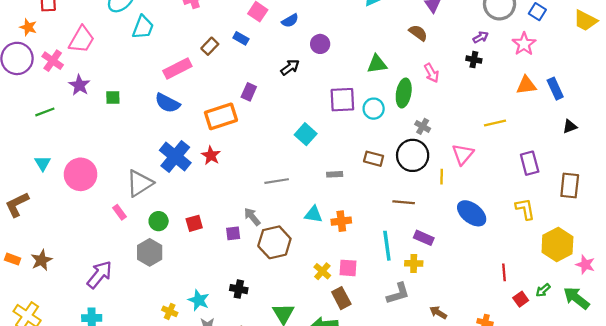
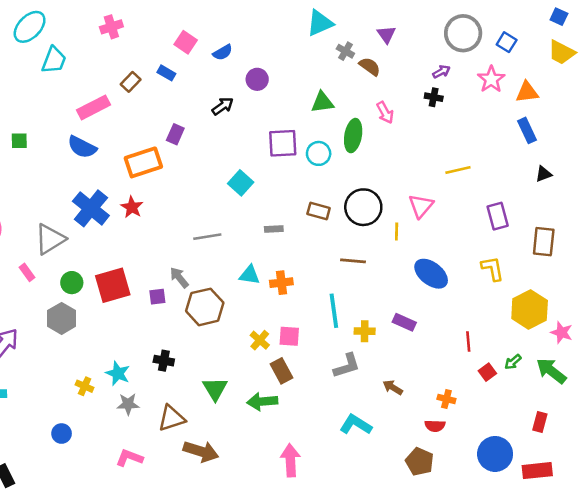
orange triangle: (526, 85) -> (527, 92), moved
gray cross: (423, 126) -> (345, 51), moved
red square: (194, 223) -> (113, 285), size x1.8
purple rectangle: (424, 238) -> (404, 322), moved

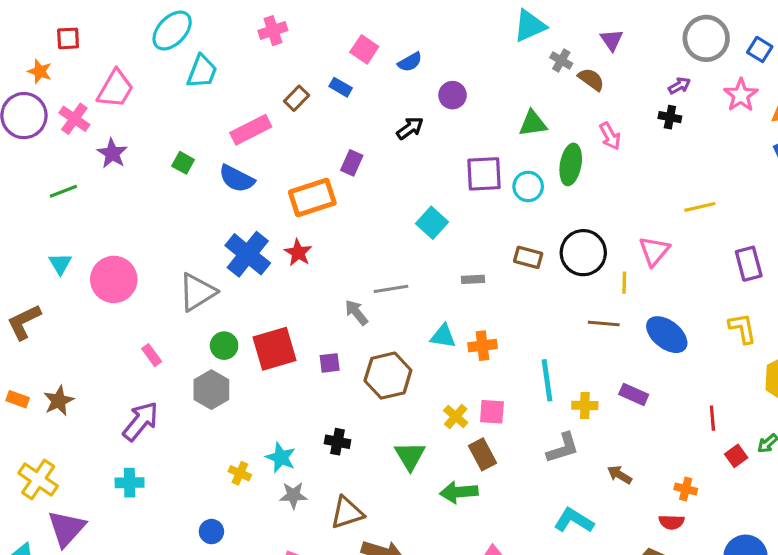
green square: (19, 141) -> (183, 163), moved, turned 30
brown line: (353, 261) -> (604, 324), moved
pink rectangle: (27, 272) -> (152, 355), moved
gray arrow: (179, 277) -> (356, 313), moved
green triangle: (215, 389) -> (410, 456), moved

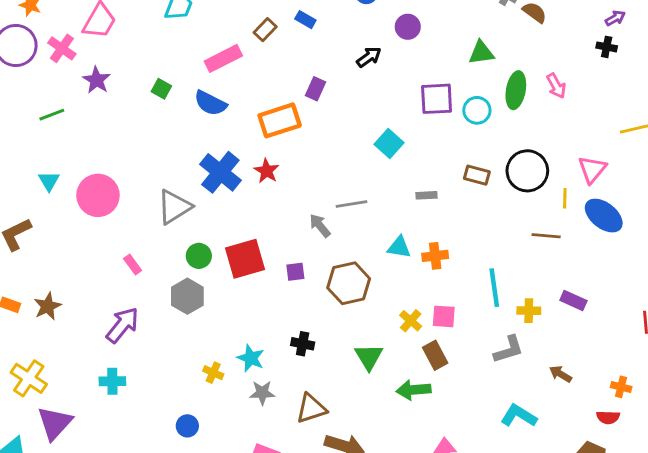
pink arrow: (610, 136) -> (556, 86), moved
blue ellipse: (667, 335) -> (604, 216), moved

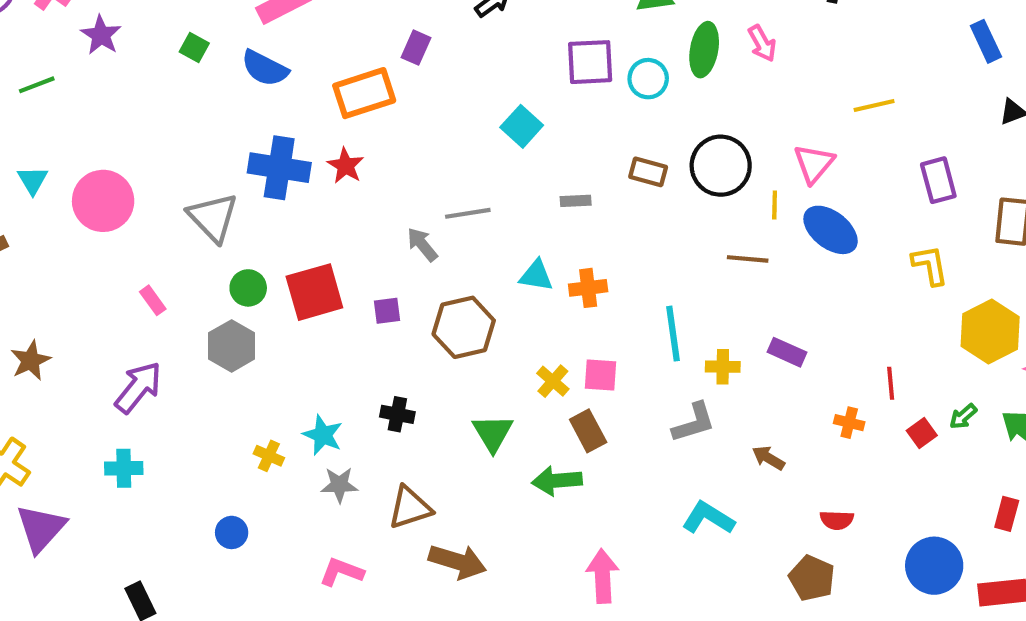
blue cross: (220, 172) -> (279, 168), turned -30
gray triangle: (174, 207) -> (213, 217), turned -42
orange cross: (621, 387) -> (849, 423), moved

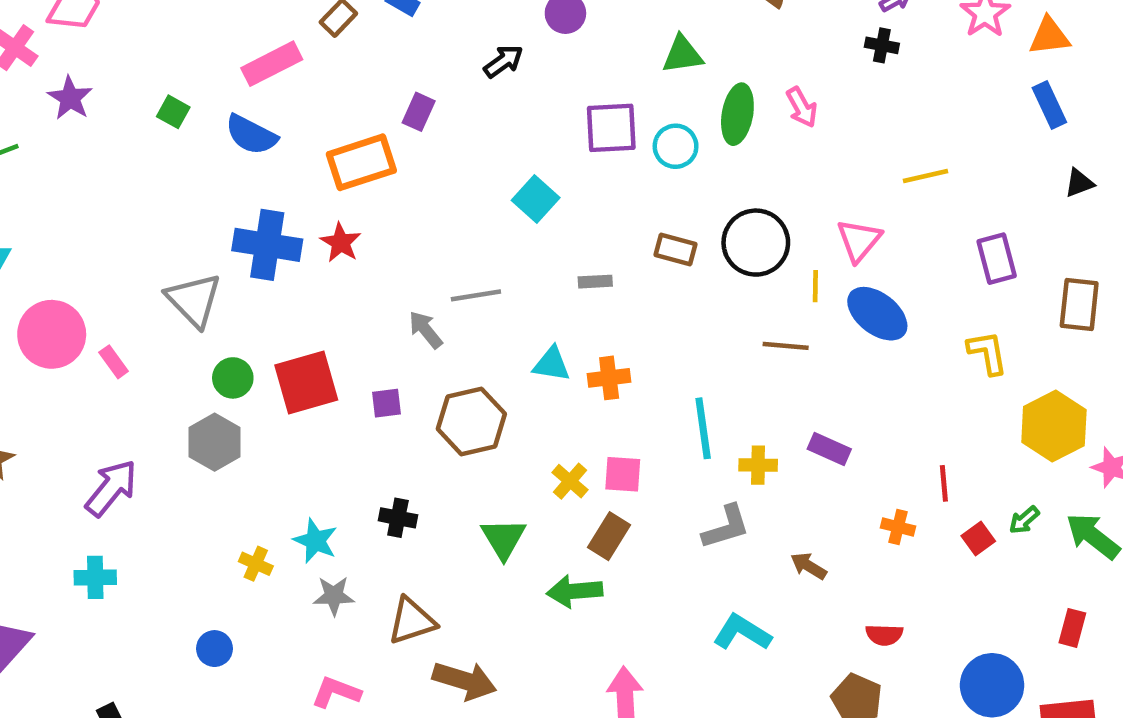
pink circle: (103, 201) -> (52, 334), moved
pink rectangle: (153, 300) -> (114, 362), moved
brown rectangle: (588, 431) -> (609, 536), turned 60

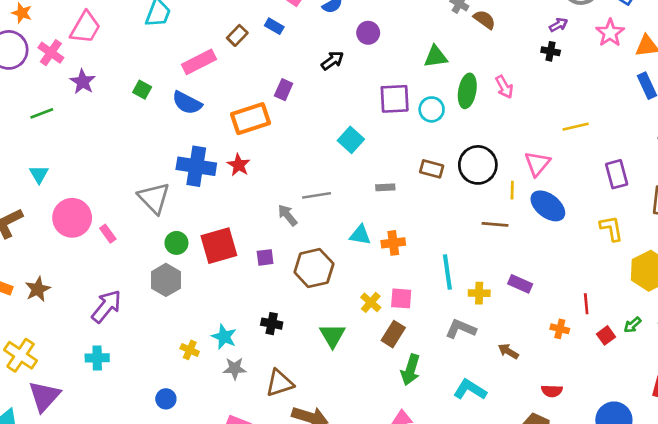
gray L-shape: (726, 527) -> (461, 329), turned -140
green arrow: (575, 591) -> (410, 370), moved, turned -68

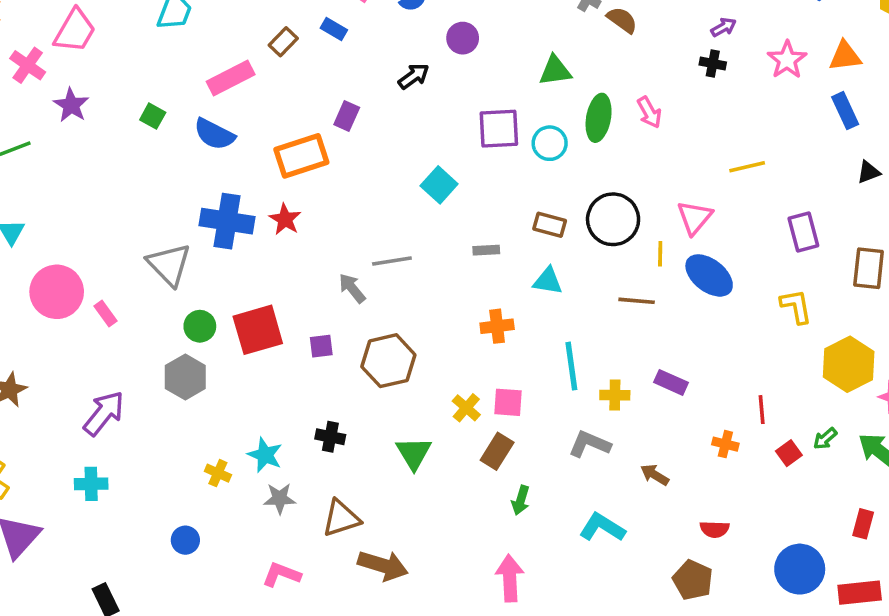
pink star: (610, 33) -> (787, 60), moved
cyan triangle: (360, 235) -> (548, 281), moved
green arrow: (410, 370) -> (521, 500), size x0.7

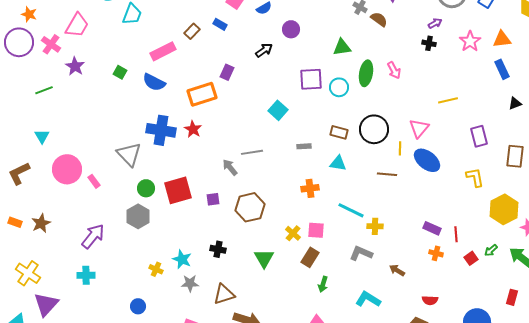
cyan line: (571, 366) -> (351, 210), turned -56
purple rectangle: (671, 382) -> (432, 228), moved

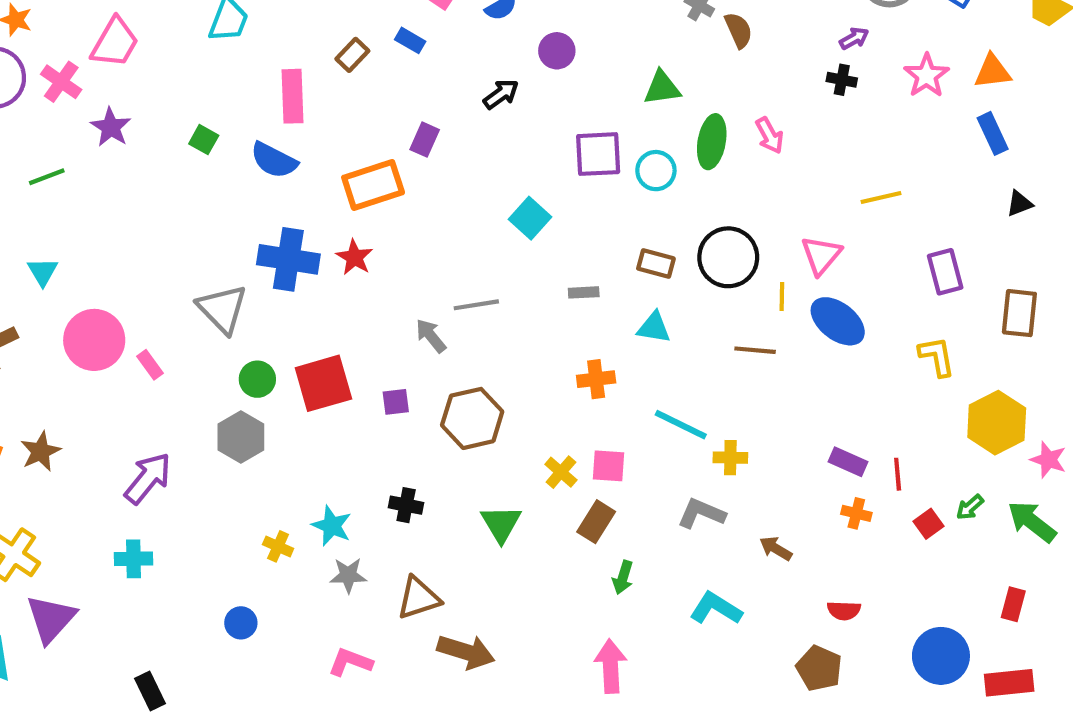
brown semicircle: (379, 19) -> (739, 30), turned 30
pink rectangle: (163, 51) -> (292, 96), turned -65

